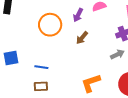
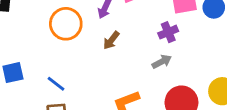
blue line: (41, 67) -> (56, 84), turned 32

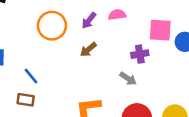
gray arrow: (162, 62) -> (128, 79), turned 48

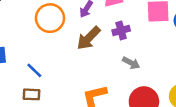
brown arrow: (88, 49) -> (89, 38), size x1.5
purple cross: (140, 54) -> (121, 30), moved

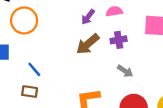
orange circle: (50, 18) -> (24, 20), moved

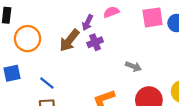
purple cross: (119, 40) -> (95, 42), moved
brown arrow: (88, 44) -> (69, 40), moved

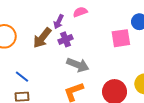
pink square: (153, 17) -> (121, 38), moved
gray arrow: (133, 67) -> (78, 65), moved, size x1.5

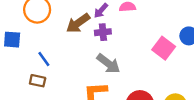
pink square: (121, 38) -> (164, 48), turned 30

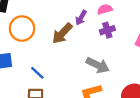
purple cross: (103, 32) -> (107, 30), moved

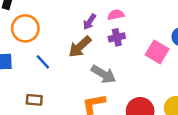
brown arrow: (62, 33) -> (80, 47), moved
blue line: (37, 73) -> (43, 62), moved

